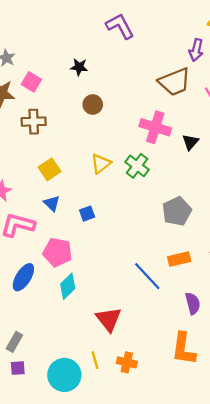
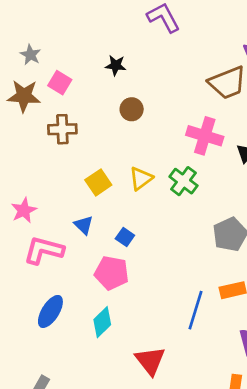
yellow square: (50, 169) -> (98, 182), moved
blue square: (87, 214) -> (125, 237), turned -35
pink pentagon: (58, 252) -> (112, 273), moved
blue line: (147, 276) -> (195, 310), turned 60

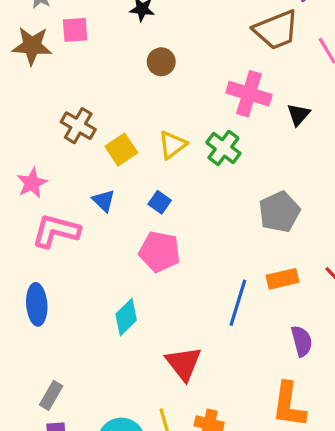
pink square: (60, 83) -> (75, 30), turned -35
brown cross: (62, 129) -> (78, 126), moved, turned 32
blue square: (125, 237) -> (160, 202), moved
pink pentagon: (112, 273) -> (160, 252), moved
blue ellipse: (50, 311) -> (37, 304), moved, turned -36

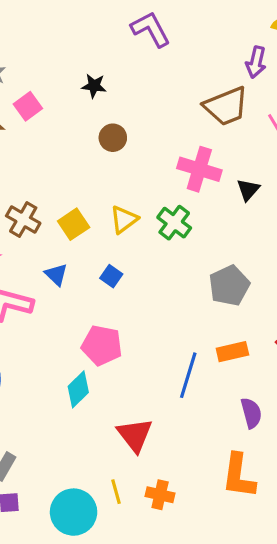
pink square: (75, 30) -> (28, 106), turned -32
brown cross: (78, 126) -> (23, 219), moved
pink pentagon: (160, 252) -> (102, 345), moved

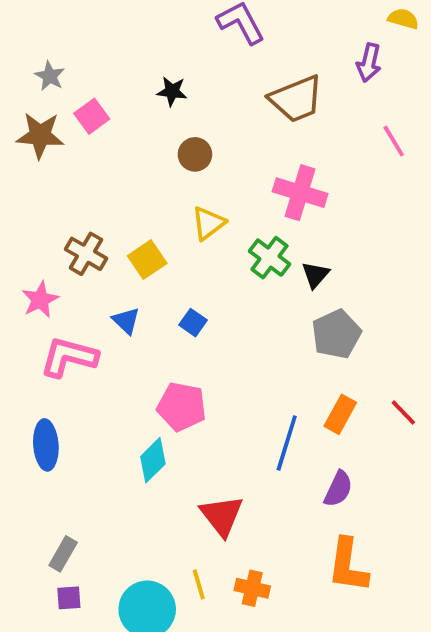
brown trapezoid: (226, 106) -> (296, 99), moved
black triangle: (248, 190) -> (315, 275), moved
yellow triangle: (124, 219) -> (208, 223), moved
orange rectangle: (232, 352) -> (340, 414), turned -48
purple semicircle: (251, 413) -> (338, 489), moved, turned 40

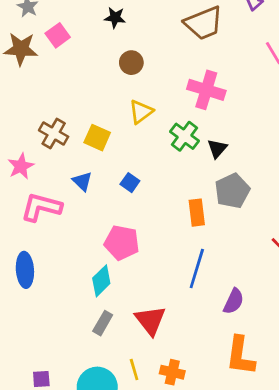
yellow square: (147, 260) -> (97, 138), turned -32
orange rectangle: (340, 414) -> (197, 213), moved, turned -36
gray rectangle: (63, 554) -> (103, 323), moved

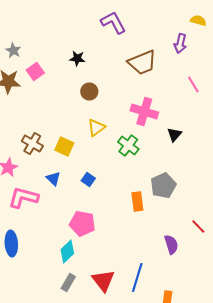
black triangle: (217, 149) -> (174, 134), moved
blue line: (197, 269) -> (137, 278), moved
purple semicircle: (234, 301) -> (171, 244), moved, turned -42

